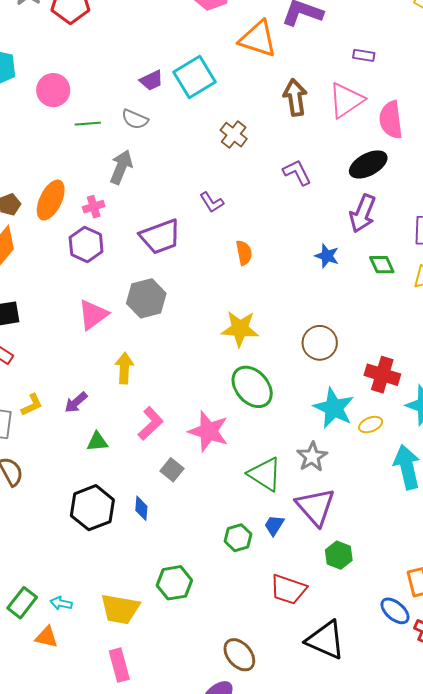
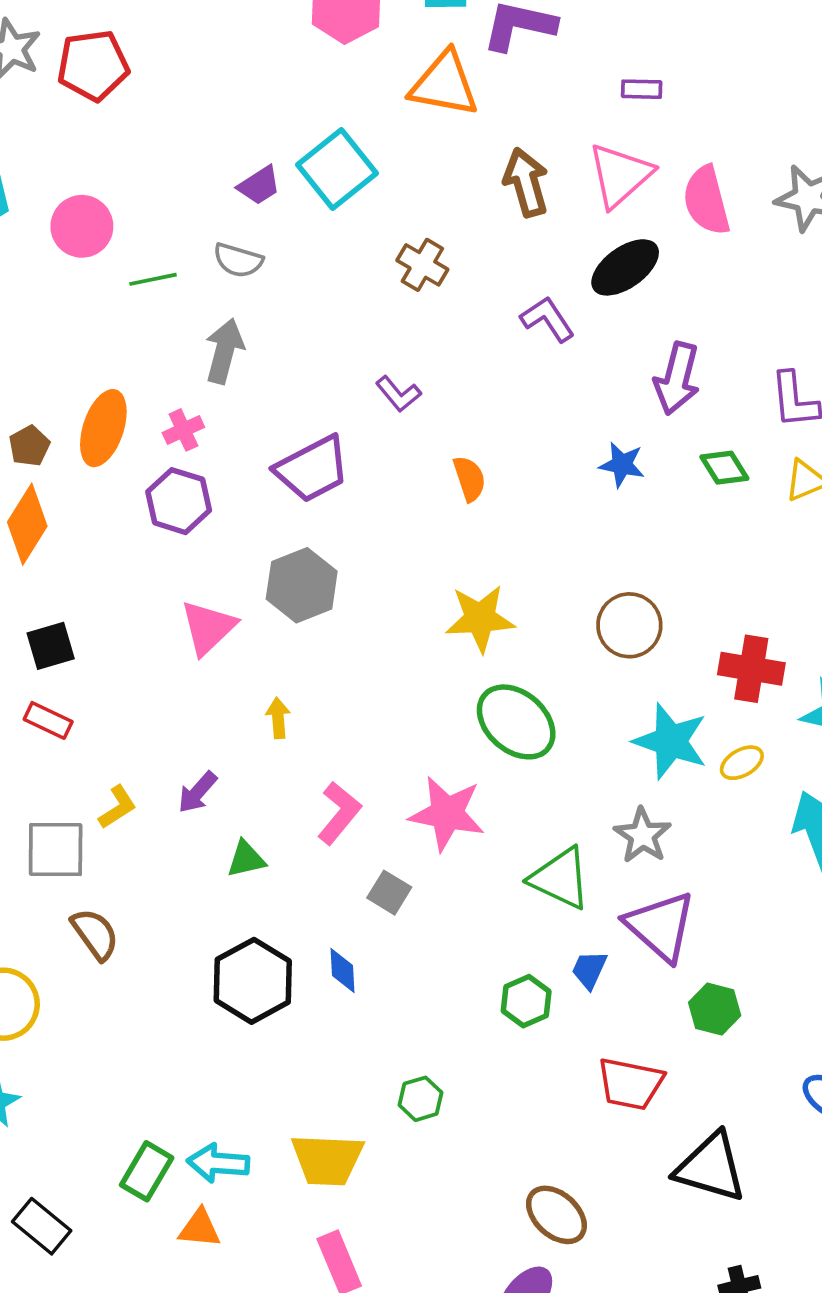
black ellipse: (368, 164) -> (625, 267), moved
yellow arrow: (124, 368) -> (278, 718), size x0.7
green hexagon: (174, 583) -> (420, 1099), size x0.7
cyan arrow: (61, 603) -> (218, 1163), size x1.5

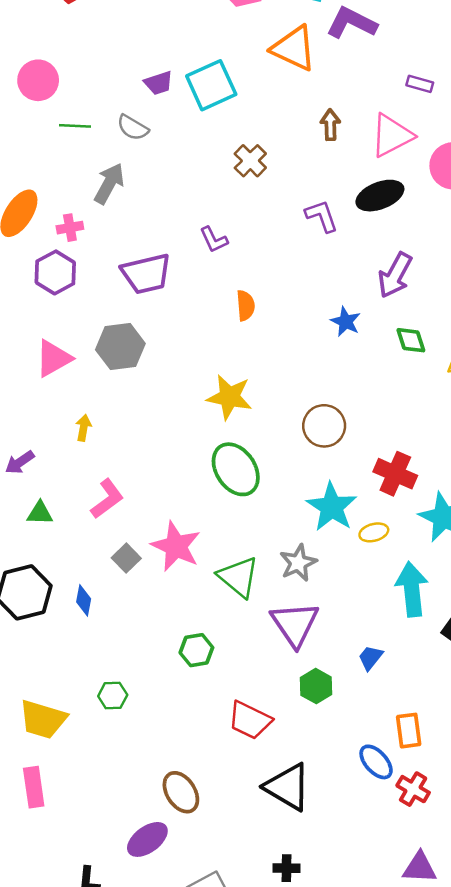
brown arrow: (526, 182) -> (330, 125), size x0.7
pink star: (447, 814) -> (176, 546), moved
blue trapezoid: (589, 970) -> (370, 658), moved

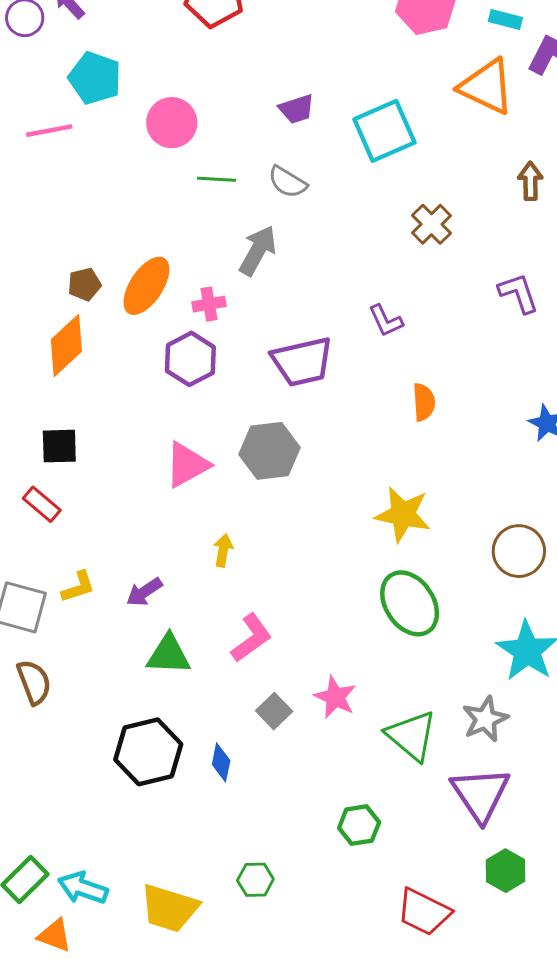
purple trapezoid: (158, 83) -> (297, 109), moved
green triangle: (40, 513) -> (168, 655), size x1.4
pink star: (176, 546) -> (335, 697), size x0.7

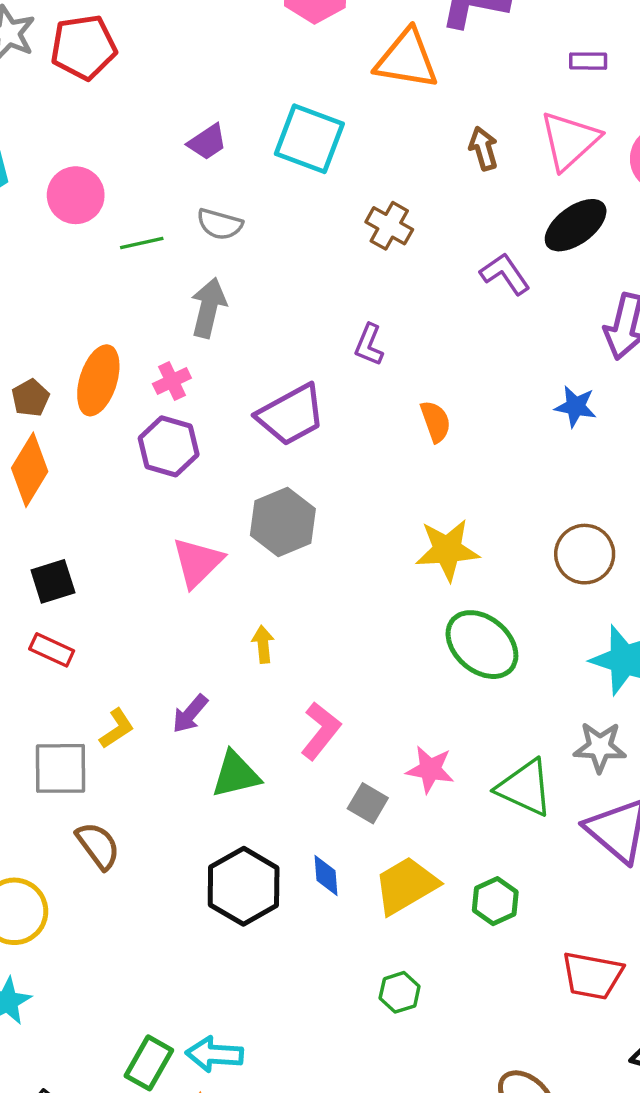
cyan square: (384, 131) -> (309, 139), turned -30
purple L-shape: (386, 321) -> (369, 345), turned 63
gray star: (485, 719) -> (600, 747), turned -30
yellow trapezoid: (169, 908) -> (406, 885), moved, turned 148

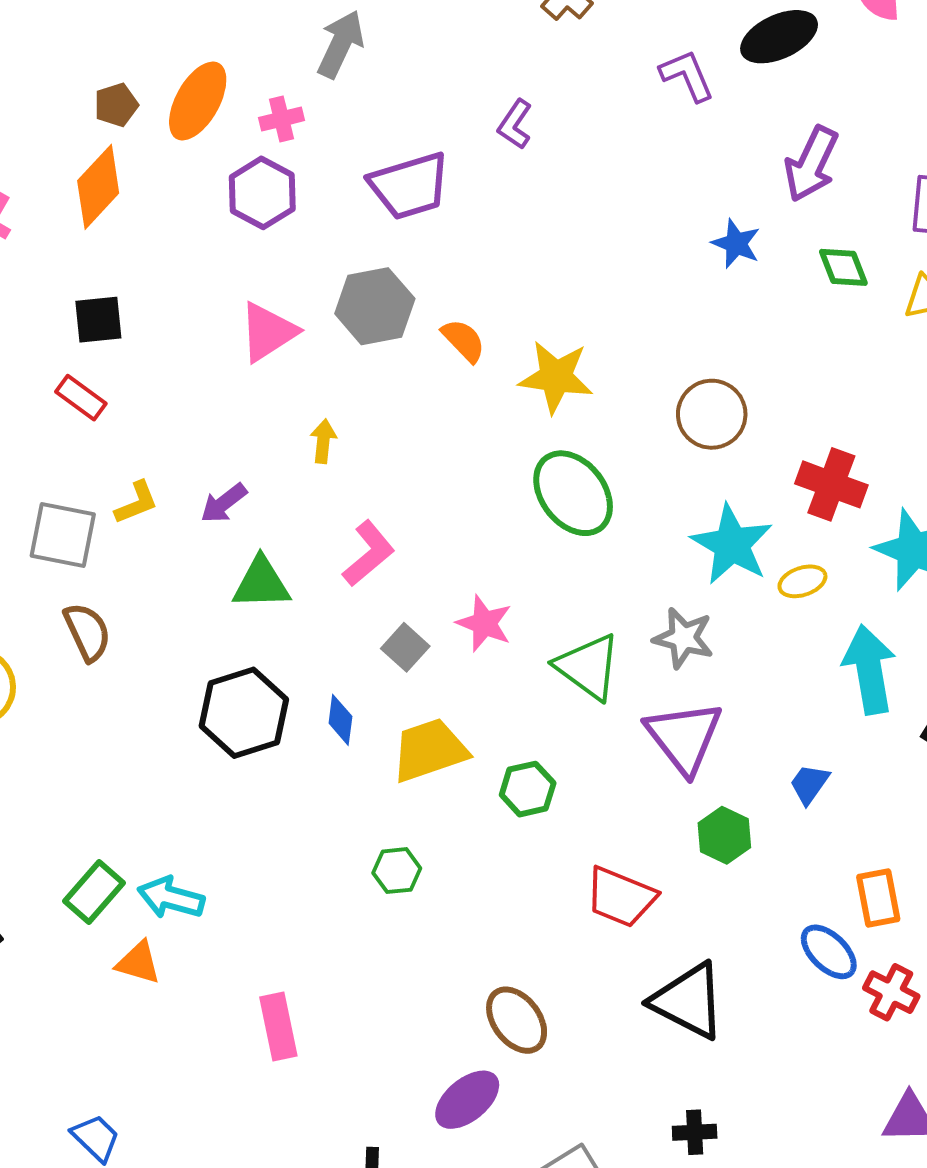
orange semicircle: (436, 421) -> (463, 340), moved, turned -36

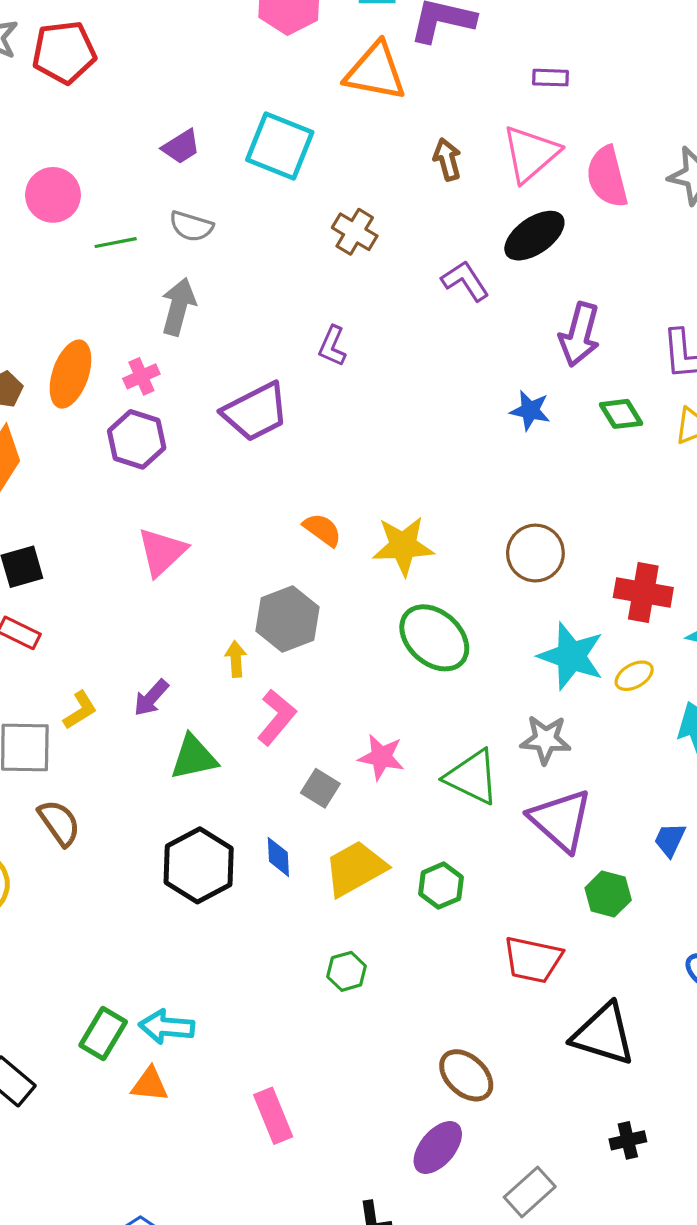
gray hexagon: (375, 306) -> (287, 619), moved
yellow arrow: (323, 441) -> (236, 659), moved

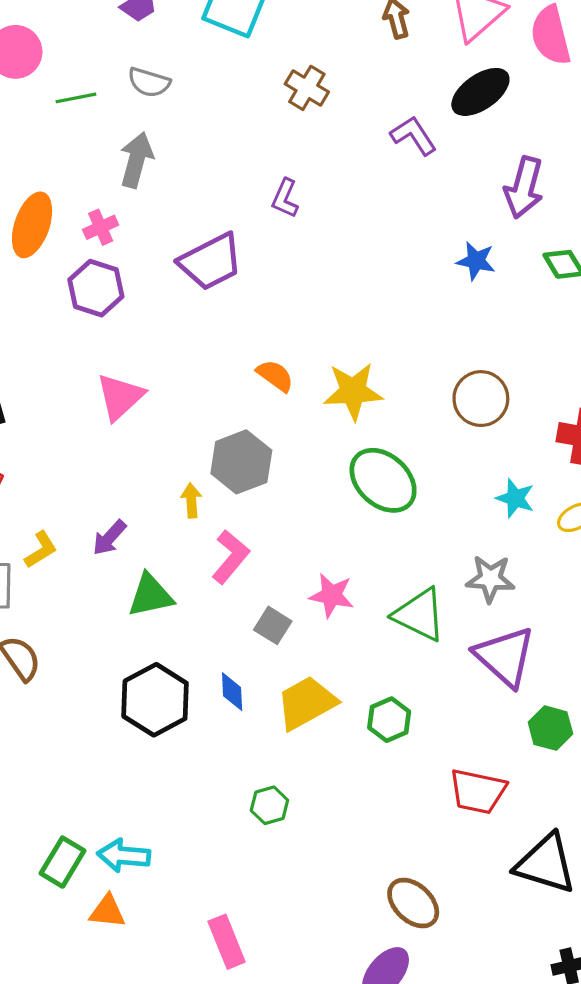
cyan star: (571, 656) -> (515, 498), size x0.6
green hexagon: (347, 971) -> (269, 805), moved

